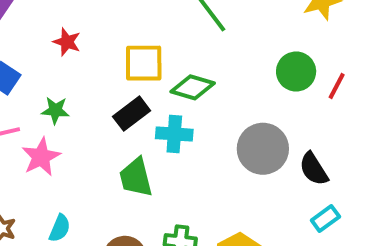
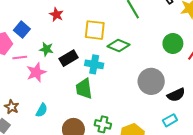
black rectangle: (132, 114) -> (69, 58), moved
cyan cross: (174, 134) -> (94, 64), moved
black semicircle: (314, 169) -> (176, 95), turned -90
cyan rectangle: (325, 218) -> (170, 120), moved

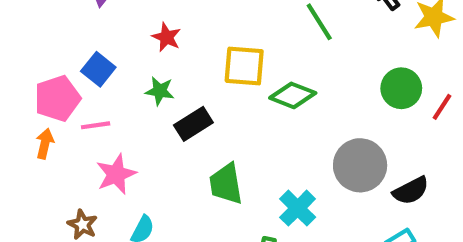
green star: (46, 49) -> (160, 91), moved
cyan cross: (94, 64) -> (298, 208), moved, turned 36
pink star: (36, 72) -> (116, 174), moved

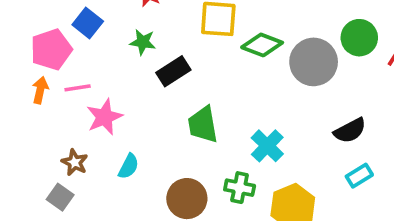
pink line: (96, 125) -> (78, 88), moved
gray circle: (360, 165) -> (314, 62), moved
black semicircle: (411, 191) -> (350, 131), moved

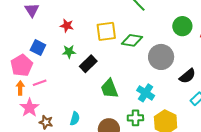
gray circle: (314, 62) -> (161, 57), moved
pink star: (104, 117) -> (29, 108), moved

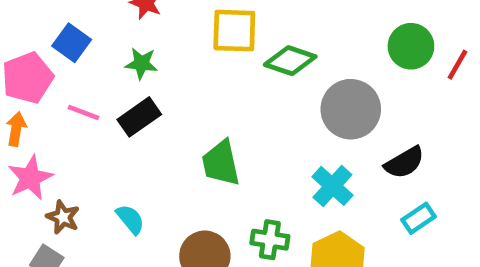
black rectangle: (88, 64) -> (139, 117), moved
pink line: (40, 83) -> (83, 112), moved, turned 32
cyan cross: (146, 93) -> (332, 186), moved
cyan semicircle: (75, 119) -> (130, 219), turned -64

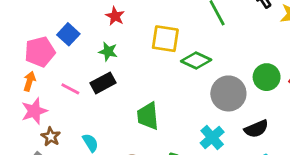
green circle: (411, 46) -> (267, 77), moved
pink line: (83, 112) -> (70, 89), moved

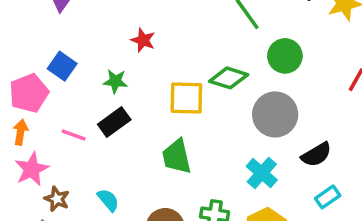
red star: (115, 16) -> (143, 40), moved
yellow square: (165, 39) -> (186, 98), moved
green circle: (267, 77) -> (285, 56), moved

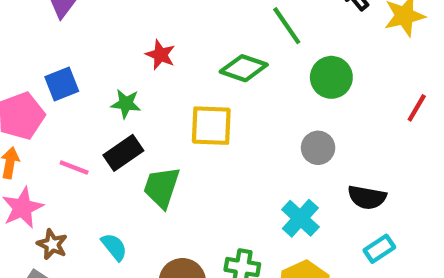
blue square: (62, 66) -> (62, 84), turned 32
green diamond: (229, 78) -> (244, 68), moved
gray circle: (275, 114) -> (318, 148), size x0.6
black semicircle: (316, 155) -> (367, 197), turned 40
green trapezoid: (177, 157) -> (162, 187), moved, turned 30

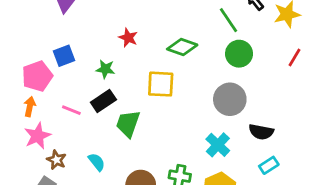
green line: (287, 26) -> (229, 20), moved
red line: (417, 108) -> (294, 57), moved
gray circle: (318, 148) -> (230, 99), size x1.5

